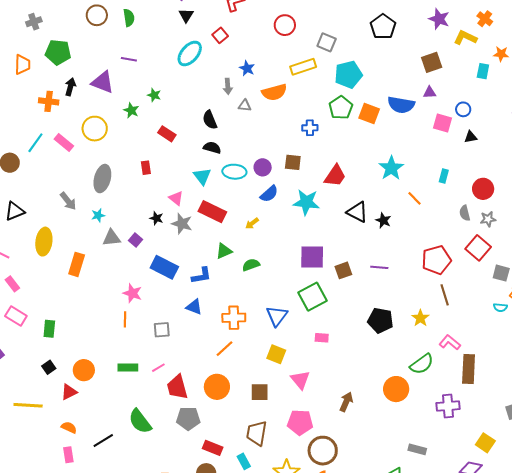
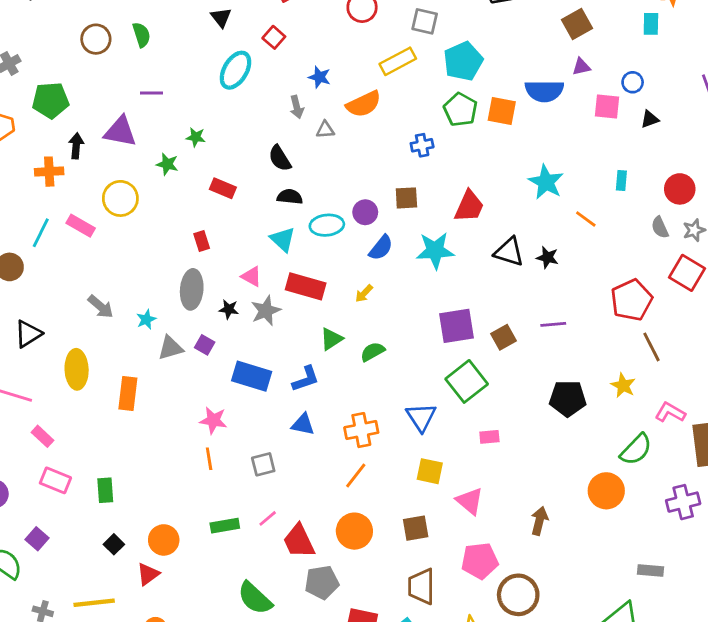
gray ellipse: (102, 179) -> (192, 289), moved
gray star: (182, 224) -> (266, 311), turned -30

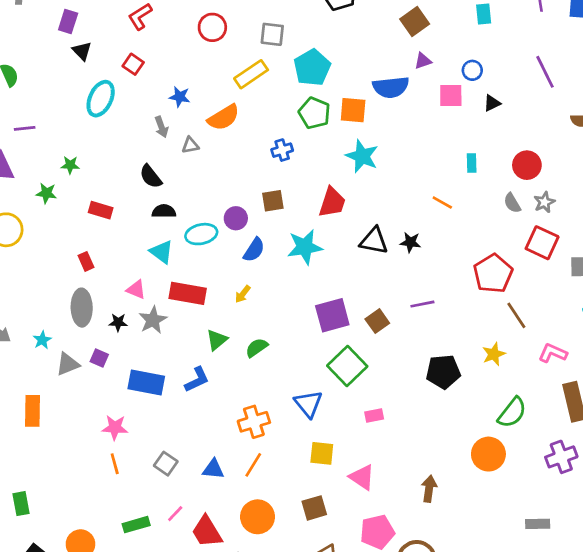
cyan star: (546, 182) -> (362, 156), moved
yellow star: (623, 385) -> (494, 354), turned 30
pink L-shape: (670, 412) -> (553, 353), moved
blue triangle: (303, 424) -> (213, 469), moved
gray square: (263, 464) -> (166, 464), turned -35

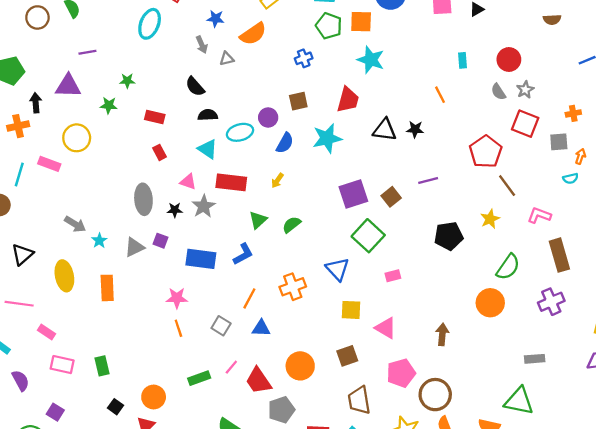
orange line: (442, 203) -> (440, 95), turned 36
red rectangle: (86, 261) -> (160, 152), moved
cyan star: (42, 340) -> (99, 241), moved
orange line: (253, 465) -> (249, 298), moved

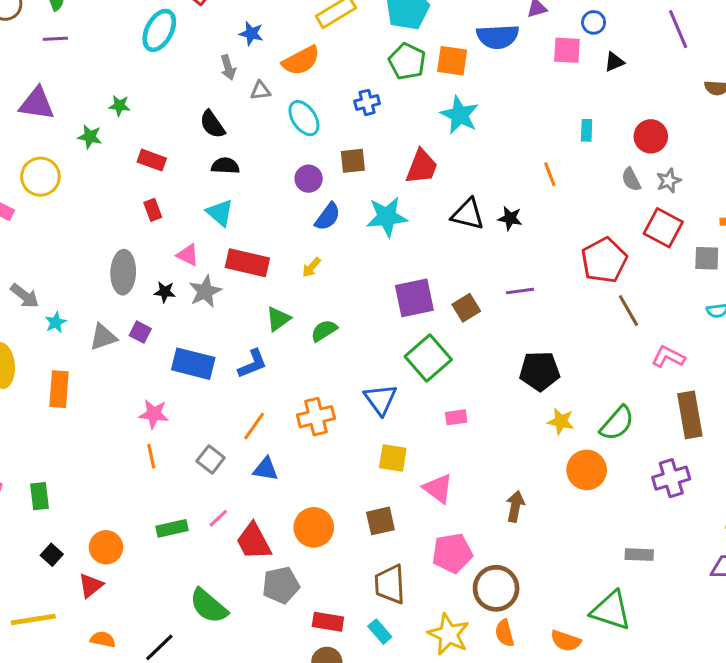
purple line: (87, 52) -> (55, 39), moved
cyan ellipse: (240, 132) -> (304, 118), moved, turned 65
yellow star: (490, 219) -> (561, 421), moved, turned 30

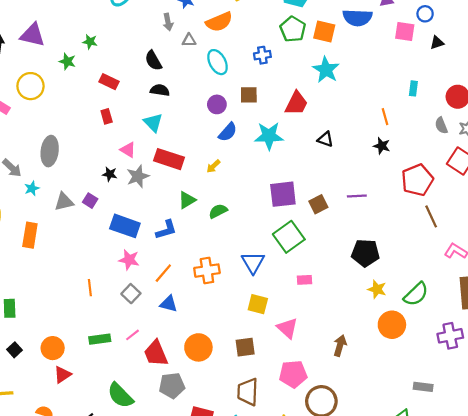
black triangle: (468, 214) -> (325, 139), size x0.7
black star: (510, 218) -> (382, 146), moved
gray ellipse: (123, 272) -> (50, 151), moved
pink star: (154, 414) -> (129, 260), moved
red triangle: (91, 585) -> (62, 375), moved

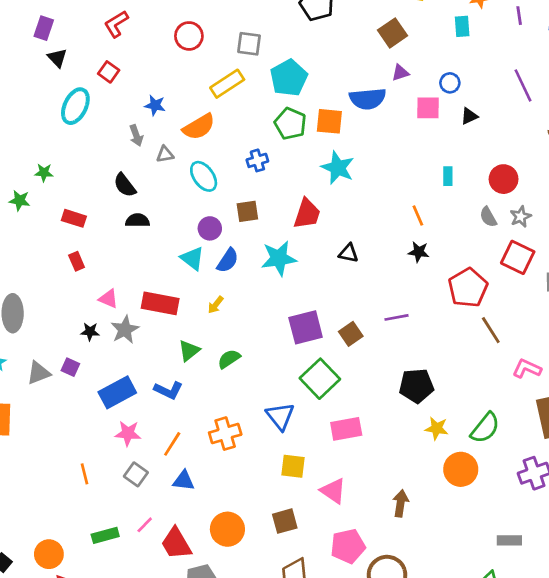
cyan triangle: (153, 123) -> (192, 258), moved
blue rectangle: (125, 226) -> (117, 392), turned -40
blue L-shape: (166, 230) -> (168, 390), turned 50
pink rectangle: (304, 280) -> (346, 429), size x1.6

